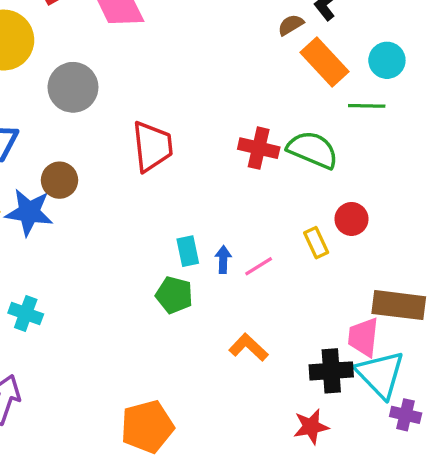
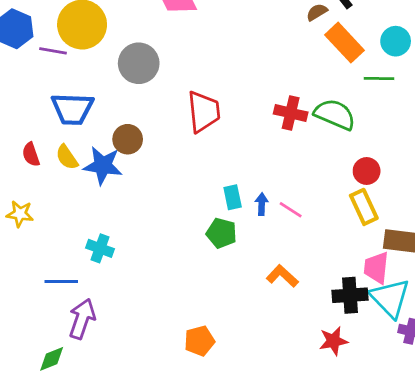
yellow rectangle: (316, 243) -> (364, 207), moved, size x1.4
pink line: (259, 266) -> (291, 210), turned 65
orange pentagon: (147, 427) -> (199, 341), size x0.7

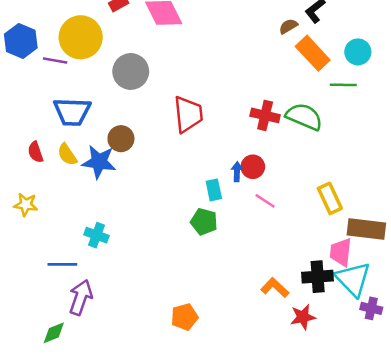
red circle: (367, 171) -> (253, 167), moved
blue arrow: (262, 204) -> (237, 172), moved
orange L-shape: (282, 276) -> (275, 288), moved

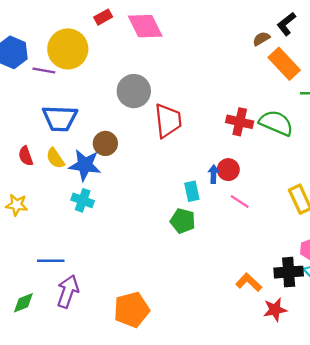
gray circle: (131, 71) -> (134, 91), moved
cyan cross: (97, 235) -> (83, 200), moved
orange pentagon: (184, 317) -> (132, 310), moved, size x1.4
green diamond: (54, 333) -> (23, 303), moved

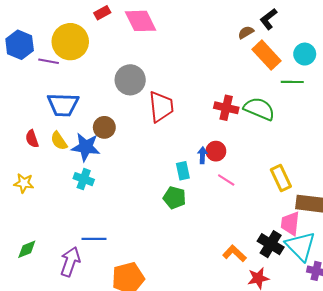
blue line: (51, 261) -> (94, 239), moved
black cross: (289, 272) -> (271, 244), turned 35
green diamond: (23, 303) -> (27, 249), moved

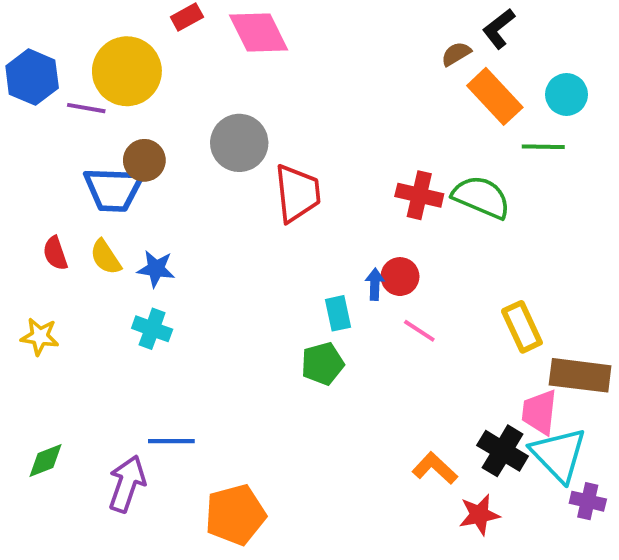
brown circle: (104, 127) -> (144, 160), moved
blue star: (86, 147) -> (156, 269), size x0.7
green pentagon: (175, 198) -> (322, 364), turned -30

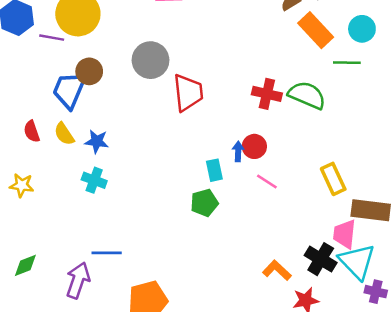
blue trapezoid: (113, 189) -> (69, 90), turned 111

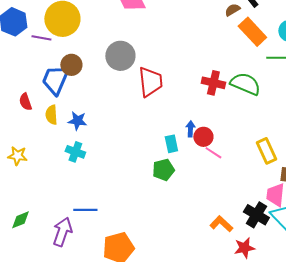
red semicircle: (32, 131) -> (25, 102), moved
yellow semicircle: (64, 134) -> (51, 115), turned 30
red circle: (254, 146) -> (203, 137), moved

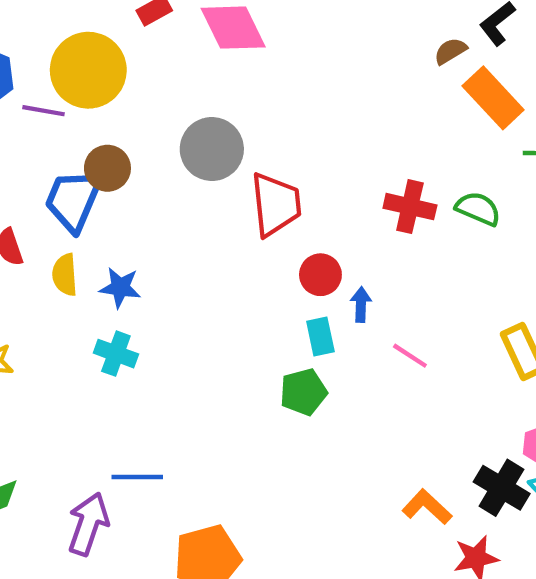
green semicircle: (245, 84) -> (478, 209), size x0.7
red circle: (203, 137) -> (320, 275), moved

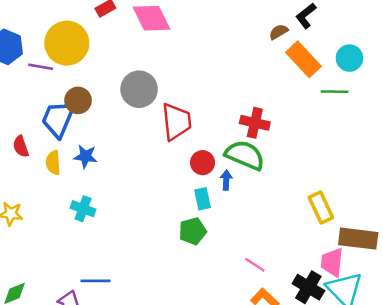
green semicircle: (478, 209) -> (245, 155), moved, size x1.5
blue star: (120, 287) -> (85, 156), moved
pink line: (410, 356) -> (255, 265), moved

